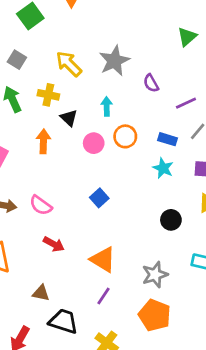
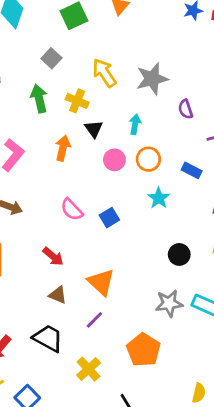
cyan star: (163, 168) -> (159, 198), moved
pink semicircle: (41, 205) -> (72, 210), moved
gray star: (155, 275) -> (169, 303), moved
brown triangle: (41, 293) -> (58, 295), moved

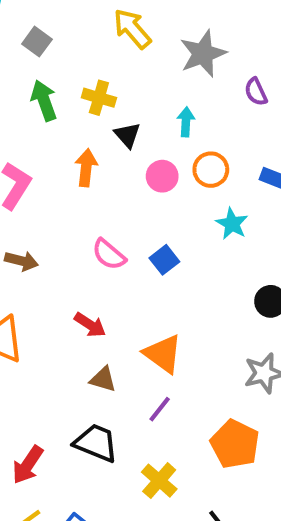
gray square: (51, 58) -> (37, 42), moved
yellow arrow: (104, 73) -> (132, 29), moved

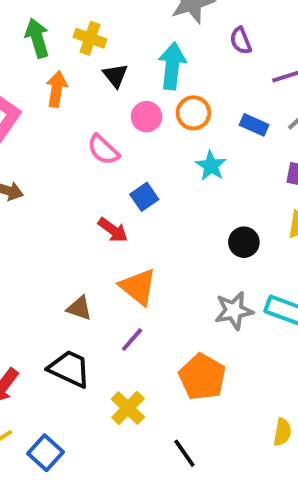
cyan arrow: (186, 122) -> (172, 66), size x1.6
orange arrow: (86, 168) -> (57, 89), moved
pink semicircle: (109, 254) -> (103, 150), moved
red arrow: (90, 325) -> (113, 230), moved

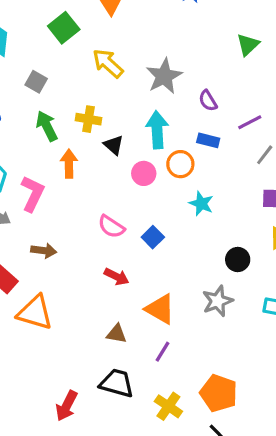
blue rectangle: (254, 125) -> (208, 140), moved
pink semicircle: (103, 150) -> (111, 227), moved
red arrow: (113, 230) -> (116, 277), moved
gray star: (234, 311) -> (218, 301), moved
orange pentagon: (202, 377) -> (219, 393), moved

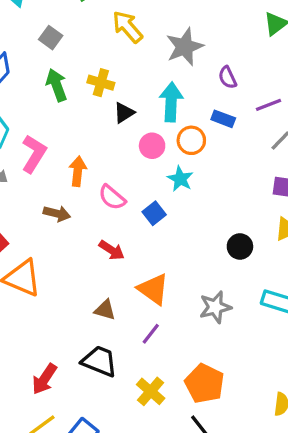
black triangle: (114, 145) -> (124, 113), turned 40
orange arrow: (69, 164) -> (78, 171), moved
cyan star: (201, 204) -> (180, 179), moved
brown arrow: (44, 251) -> (57, 214), moved
gray star: (218, 301) -> (215, 307), moved

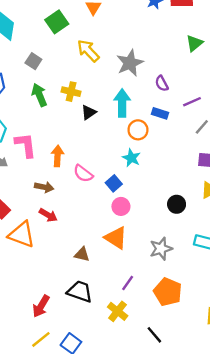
pink circle: (152, 146) -> (121, 206), moved
pink L-shape: (34, 154) -> (26, 145), turned -36
red arrow: (112, 250) -> (48, 215), moved
purple line: (151, 334) -> (128, 283), moved
orange pentagon: (205, 384) -> (168, 292), moved

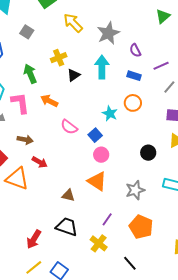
yellow cross: (71, 92) -> (59, 58), turned -35
green arrow: (39, 95) -> (30, 74), moved
orange circle: (138, 130) -> (133, 103), moved
orange arrow: (58, 156) -> (49, 101), moved, turned -66
brown arrow: (44, 187) -> (25, 140), moved

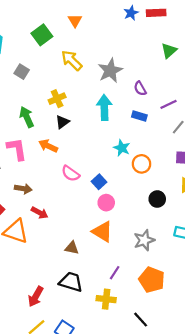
black triangle: (74, 75) -> (62, 122), moved
orange circle: (133, 103) -> (142, 164), moved
cyan star: (110, 113) -> (122, 148), moved
yellow cross: (99, 243) -> (106, 299), turned -30

